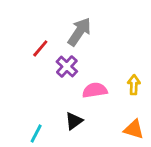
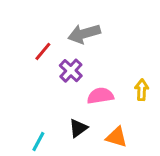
gray arrow: (79, 32) -> (84, 34), turned -140
orange triangle: (134, 129) -> (117, 137), moved

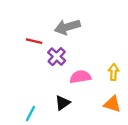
red line: (43, 51) -> (34, 41), turned 63
orange triangle: (117, 137) -> (112, 104), moved

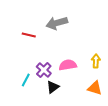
purple cross: (57, 57) -> (44, 70), moved
cyan line: (31, 113) -> (26, 80), moved

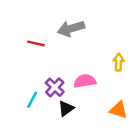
yellow arrow: (96, 61) -> (119, 62), moved

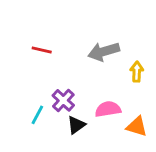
gray arrow: (71, 28) -> (104, 52), moved
pink semicircle: (85, 81) -> (108, 109), moved

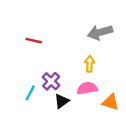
gray arrow: (104, 52) -> (100, 32), moved
yellow arrow: (137, 72) -> (90, 64), moved

